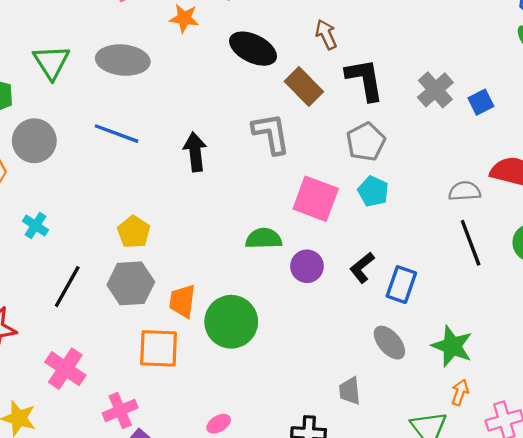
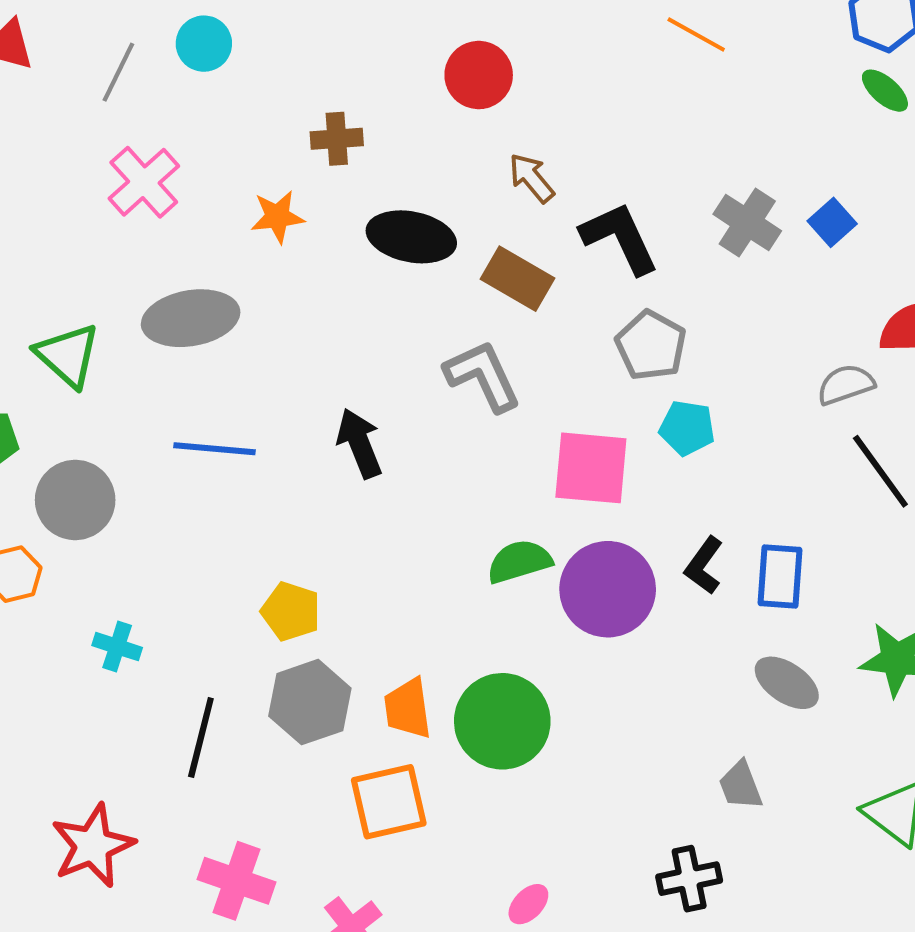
purple circle: (307, 266) -> (608, 589), size x1.6

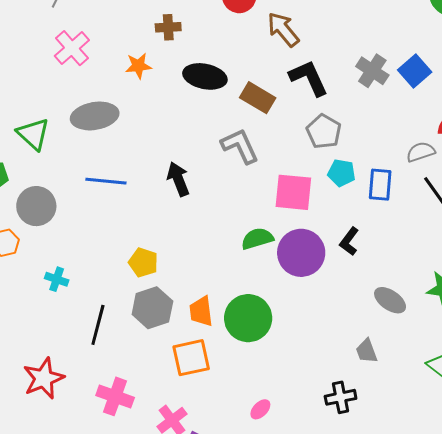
brown arrow: (532, 178) -> (283, 29), moved, size x1.4
blue square: (832, 222) -> (415, 71), size x1.4
blue rectangle: (780, 576) -> (380, 185), moved

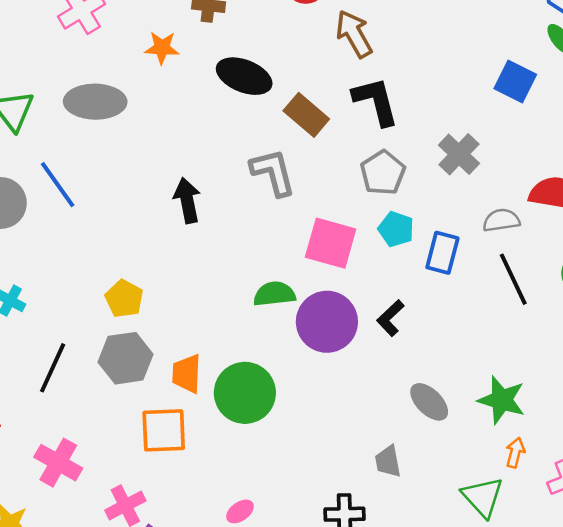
gray cross: (372, 71) -> (459, 154), moved
blue square: (415, 71) -> (515, 82), moved, turned -32
blue line: (106, 181) -> (58, 185), moved, turned 39

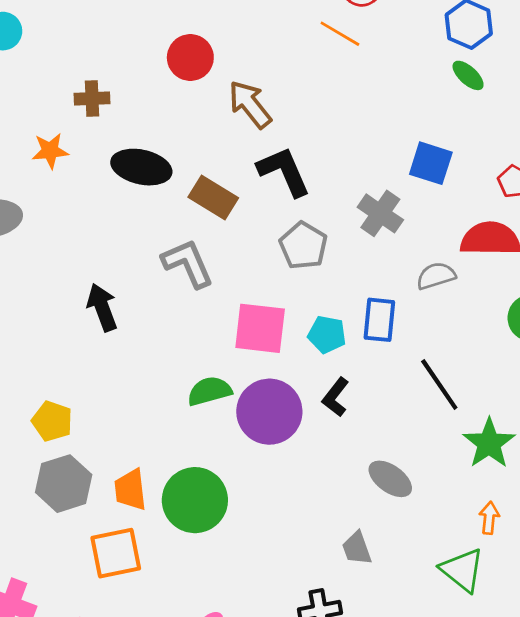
blue square: (515, 82) -> (431, 163), moved
cyan pentagon: (396, 229) -> (327, 334), moved
black line: (513, 279) -> (439, 385), moved
green star: (502, 400) -> (489, 443), moved, turned 30

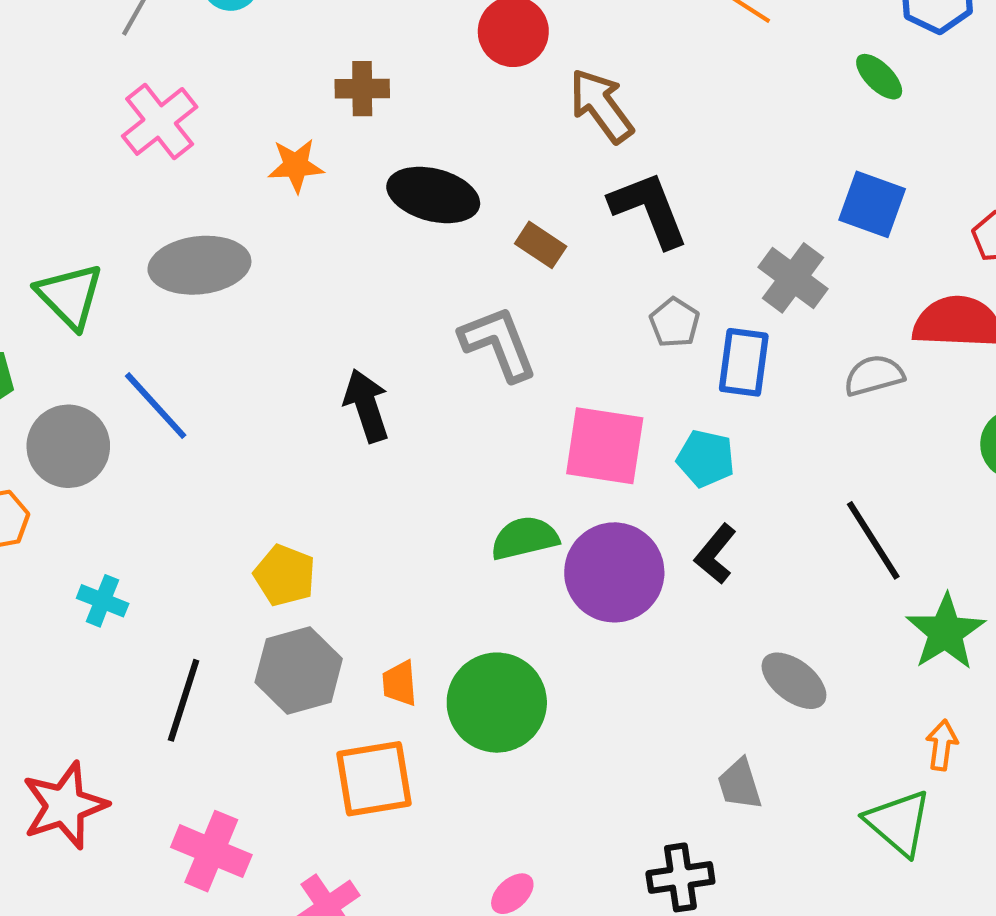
green ellipse: (468, 75) -> (879, 77), moved
brown rectangle: (213, 198) -> (541, 245), size x0.7
gray pentagon: (303, 246) -> (675, 323), size x0.7
blue rectangle: (379, 320) -> (744, 362), moved
orange trapezoid: (130, 490) -> (400, 683), size x0.7

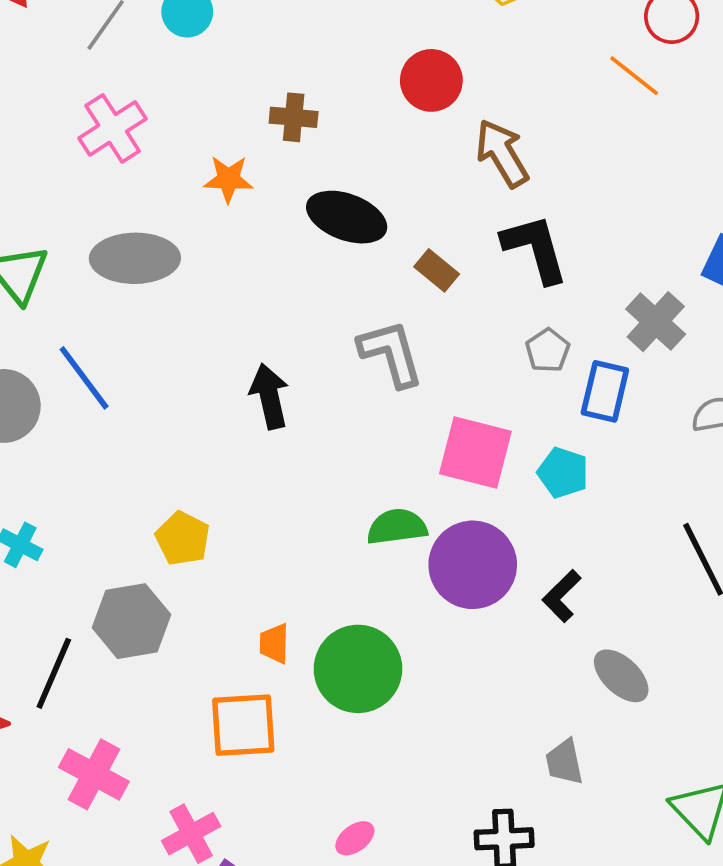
black L-shape: (715, 554) -> (562, 596), moved
gray hexagon: (299, 671) -> (131, 621), moved
black line: (184, 700) -> (54, 673), moved

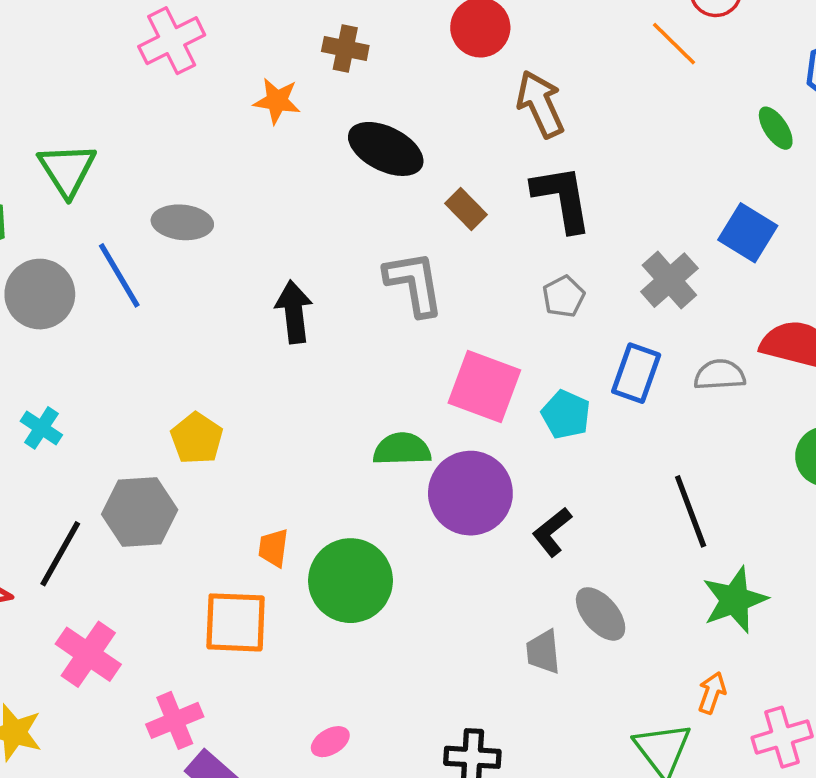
gray ellipse: (135, 258) -> (182, 222), moved, size x0.7
blue rectangle: (605, 391) -> (636, 373), moved
gray trapezoid: (564, 762) -> (543, 652), moved

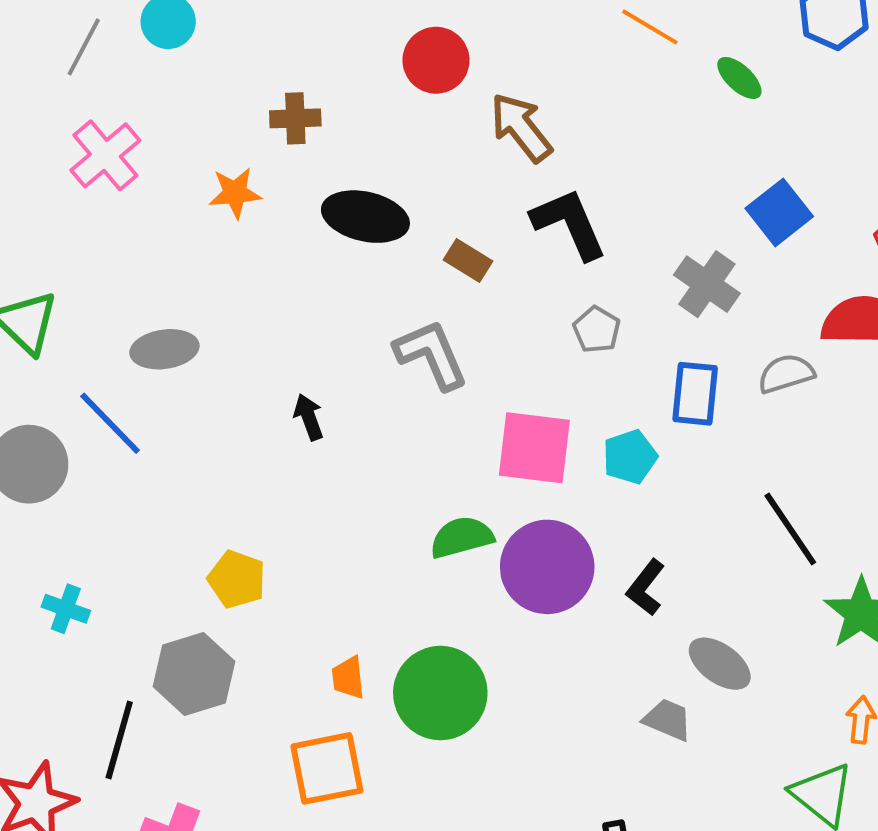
green ellipse: (776, 128) -> (739, 78), moved
blue square: (748, 233) -> (779, 212), turned 34
black arrow: (294, 312) -> (309, 417), size x0.7
cyan pentagon: (566, 414) -> (630, 457), turned -30
gray trapezoid: (543, 652) -> (668, 720), turned 132

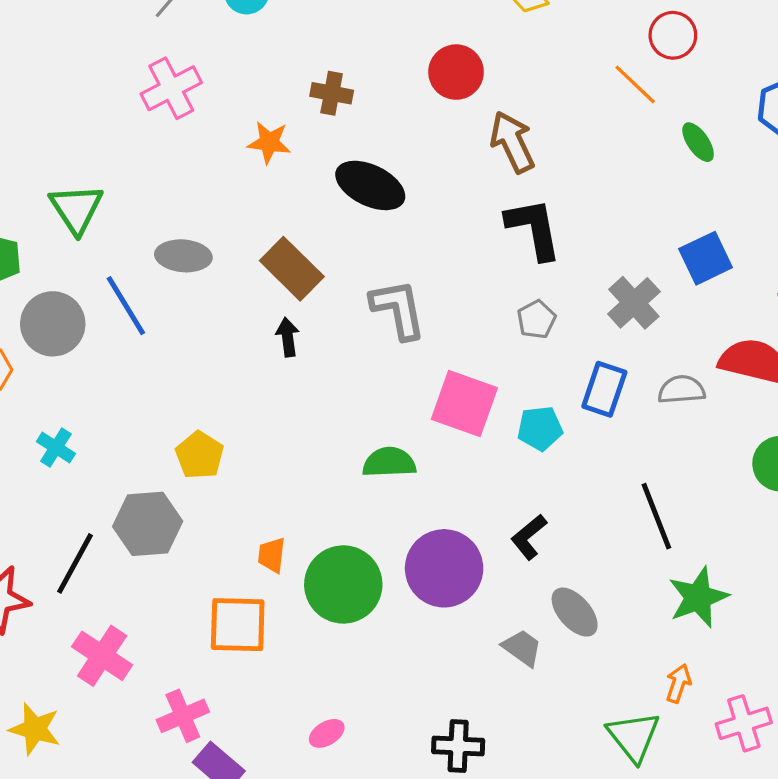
brown rectangle: (468, 260) -> (292, 269), moved, size x1.6
purple circle: (547, 567) -> (444, 568), moved

